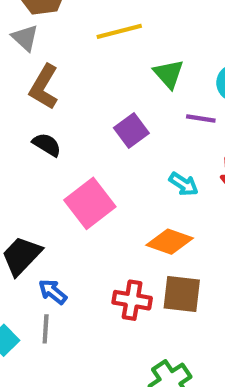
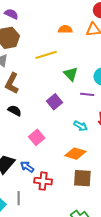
pink square: (90, 203) -> (37, 137), size x0.7
blue arrow: (53, 292) -> (27, 167), moved
red cross: (132, 300) -> (43, 181), moved

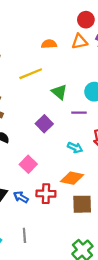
red cross: (43, 181) -> (46, 194), moved
gray line: (19, 198) -> (24, 235), moved

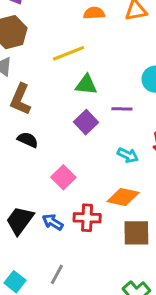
green triangle: (59, 92) -> (86, 85), moved, turned -35
purple line: (79, 113) -> (122, 109), moved
gray line: (24, 235) -> (57, 274), turned 32

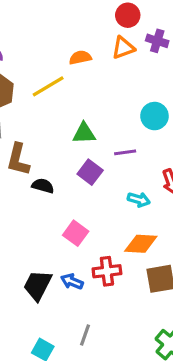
yellow line: (68, 53) -> (48, 86), moved
black semicircle: (28, 140) -> (43, 186), moved

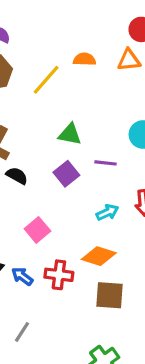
yellow line: (48, 86) -> (46, 80), turned -32
cyan arrow: (139, 200) -> (107, 212), turned -55

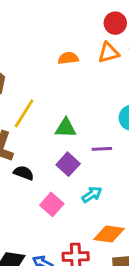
yellow line: (46, 80) -> (24, 113), moved
cyan arrow: (107, 212) -> (92, 195), moved
pink square: (37, 230) -> (52, 204), moved

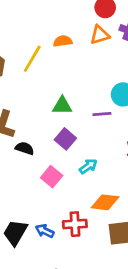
yellow line: (24, 113) -> (32, 59), moved
purple line: (102, 149) -> (102, 114), moved

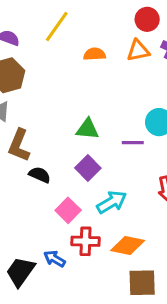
yellow line: (32, 59) -> (57, 27), moved
cyan arrow: (88, 166) -> (112, 202), size x1.4
red cross: (75, 224) -> (86, 241), moved
blue arrow: (45, 231) -> (55, 259), moved

